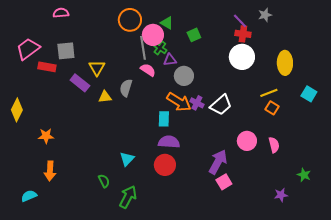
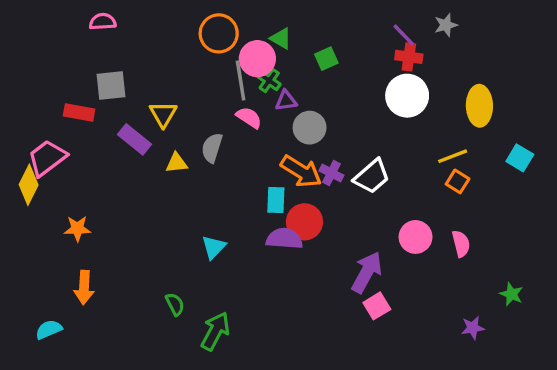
pink trapezoid: (28, 49) -> (47, 158), moved
cyan triangle: (127, 159) -> (214, 247), moved
red circle: (165, 165) -> (304, 222), moved

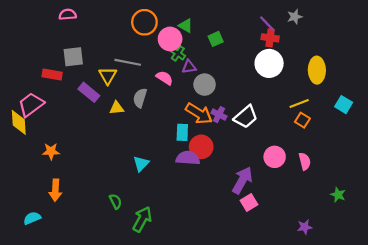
gray line: (241, 81) -> (128, 62), moved, turned -70
yellow diamond: (29, 185) -> (19, 122), turned -30
purple star: (473, 328) -> (305, 227), moved

